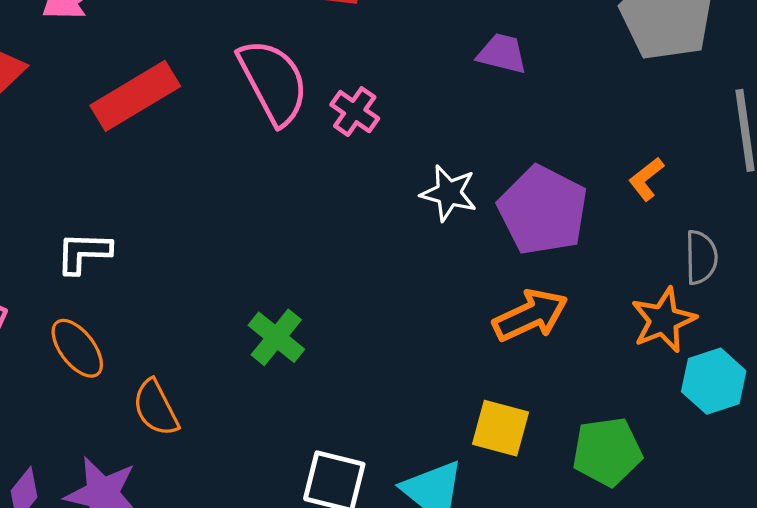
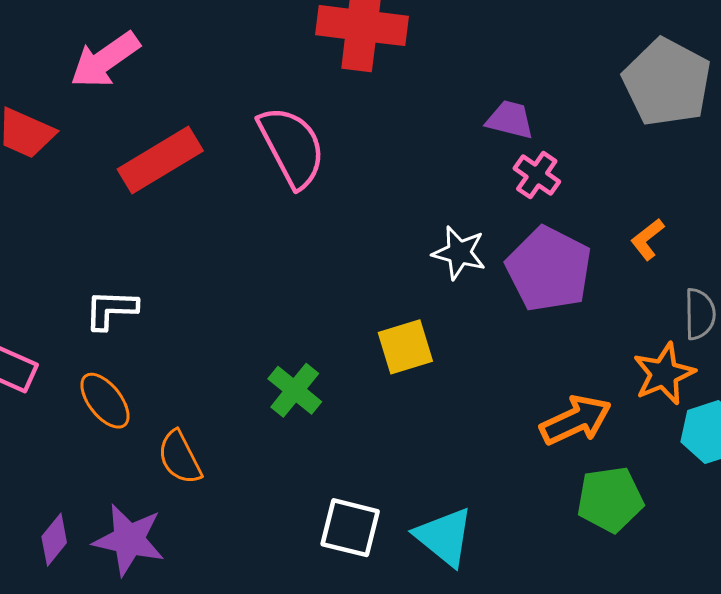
pink cross: (355, 112) -> (537, 175), moved
orange arrow: (530, 315) -> (576, 420), moved
yellow square: (500, 428) -> (405, 347), moved, turned -32

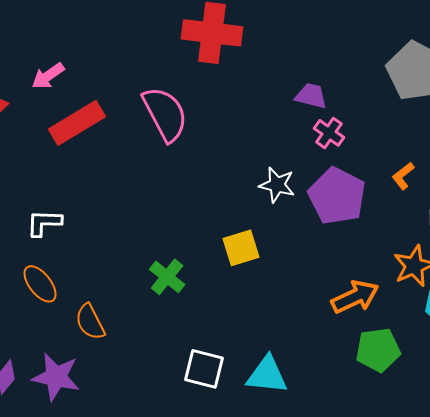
pink arrow: (105, 60) -> (48, 76), moved, size x0.7
cyan triangle: (444, 537) -> (267, 375), turned -33

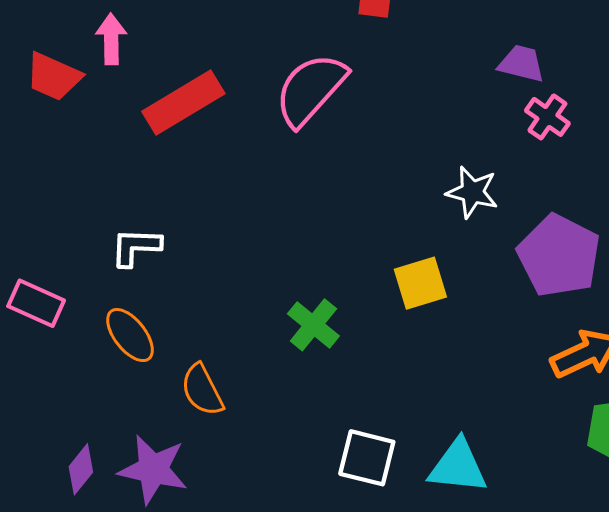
pink arrow: (48, 76) -> (111, 39), moved, turned 124
pink semicircle: (165, 114) -> (311, 90), turned -110
purple pentagon: (337, 196) -> (559, 256), moved

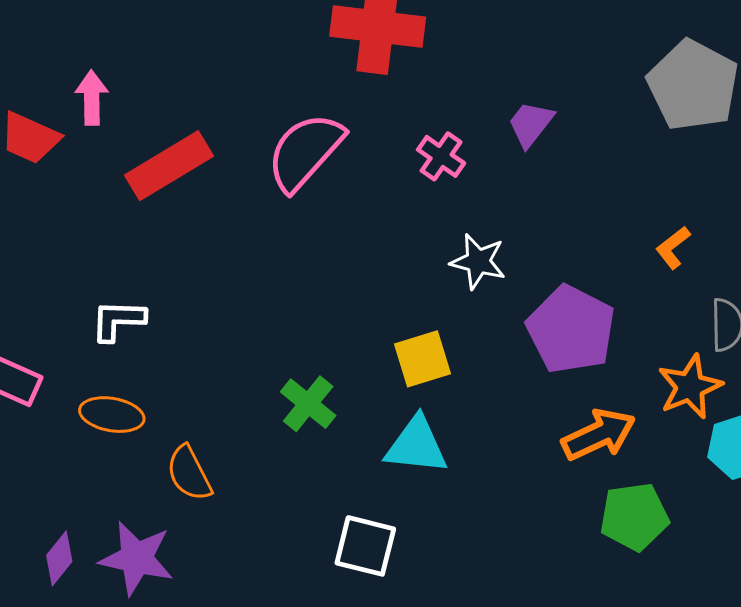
purple trapezoid: (521, 64) -> (531, 124), turned -66
pink cross: (547, 117) -> (441, 156), moved
orange ellipse: (130, 335) -> (112, 415), turned -42
cyan triangle: (458, 466) -> (416, 445), moved

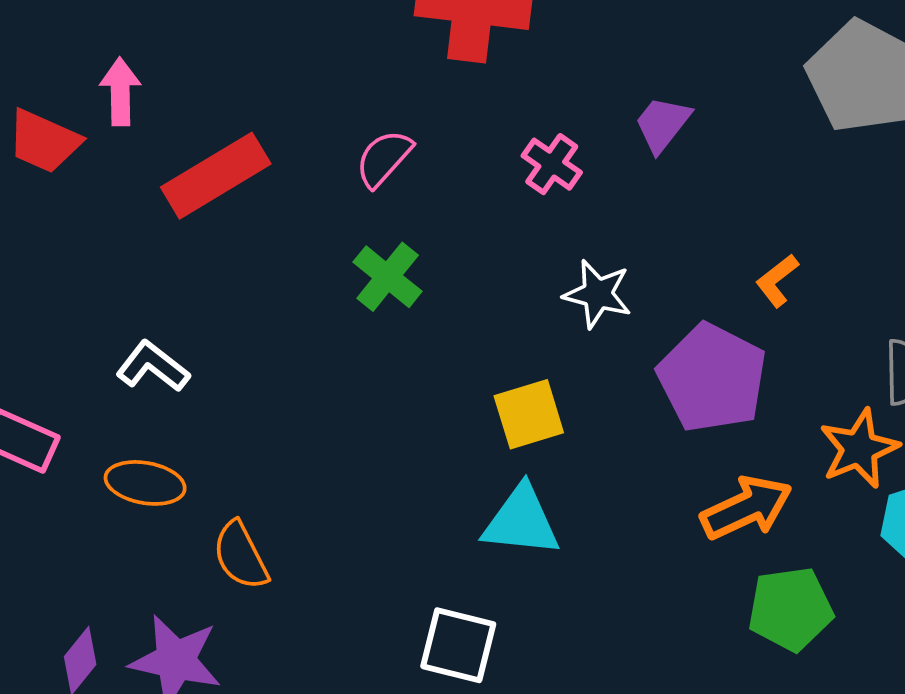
pink semicircle: (305, 152) -> (384, 158), size x0.6
orange L-shape: (673, 248) -> (777, 281), moved
white L-shape: (118, 320) -> (153, 366), turned 36
green cross: (308, 404) -> (388, 277), moved

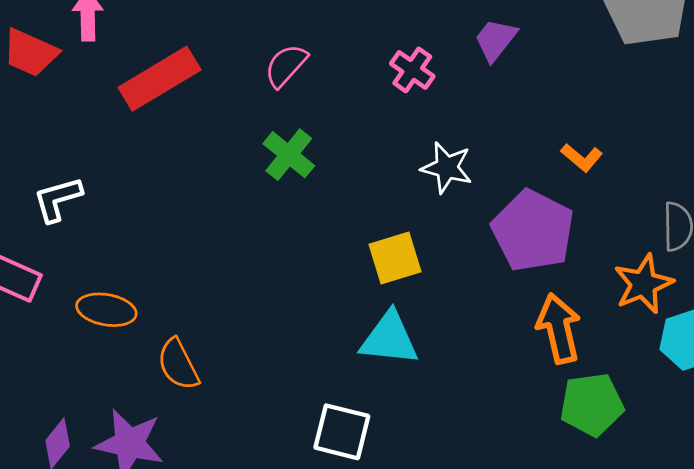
orange L-shape: (777, 281) -> (582, 158), turned -102
white L-shape: (153, 366) -> (58, 199), moved, turned -54
orange arrow: (746, 508) -> (559, 328), turned -78

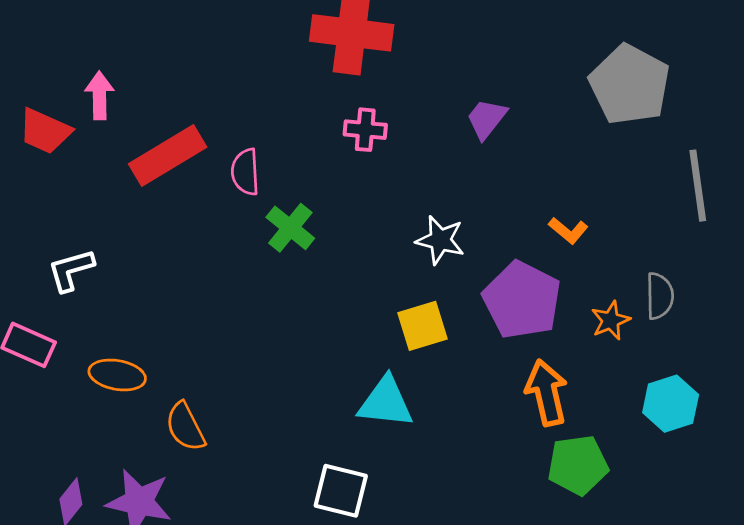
pink semicircle: (286, 66) -> (245, 172), moved, turned -45
pink cross: (412, 70) -> (365, 130), moved, turned -30
yellow square: (395, 258) -> (422, 326), moved
orange star: (643, 284) -> (611, 320), moved, size x0.7

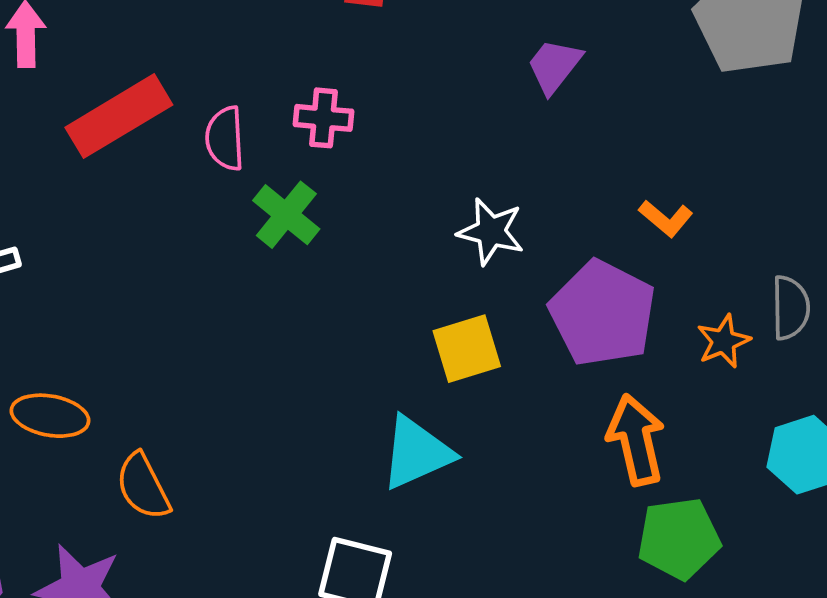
pink cross: (365, 130) -> (323, 118), moved
cyan triangle: (386, 402) -> (417, 453), turned -30

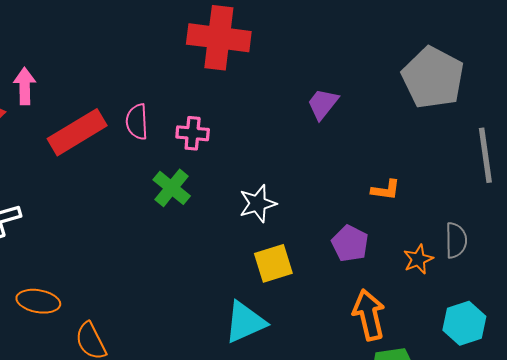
pink semicircle: (225, 138) -> (137, 122), moved
orange L-shape: (666, 218) -> (386, 190), turned -32
white star: (491, 231) -> (258, 204), moved, turned -30
purple pentagon: (603, 313) -> (350, 243), size x0.6

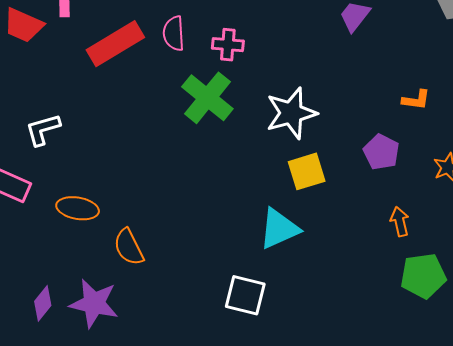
green cross: (172, 188) -> (207, 98), size x1.4
white star: (258, 204) -> (291, 113), size x1.4
orange arrow: (369, 315) -> (400, 222), size x0.6

